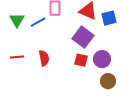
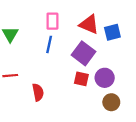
blue line: (38, 22) -> (49, 44), moved, turned -49
red semicircle: (44, 58) -> (38, 92), moved

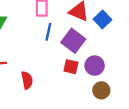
blue square: (112, 32) -> (102, 19), turned -30
blue line: (49, 44) -> (48, 32), moved

